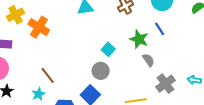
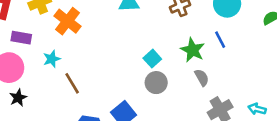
gray circle: (101, 71) -> (156, 83), moved
cyan star: (38, 94) -> (52, 59), moved

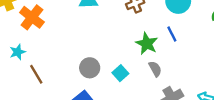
cyan square: (152, 59) -> (120, 73), moved
gray circle: (156, 83) -> (90, 68), moved

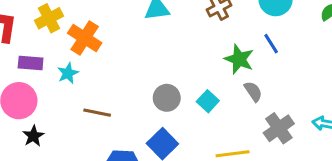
cyan star: (18, 52) -> (68, 73), moved
brown line: (36, 74) -> (97, 113), turned -42

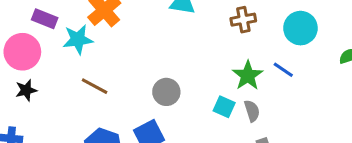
blue line: (271, 44) -> (283, 70), turned -40
cyan star: (68, 73) -> (78, 39), size x1.4
cyan square: (208, 101) -> (224, 107), moved, turned -35

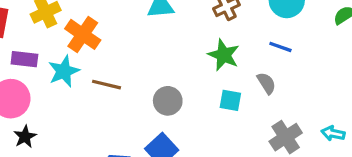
green star: (248, 76) -> (224, 55), moved
brown line: (95, 86) -> (107, 85), moved
gray semicircle: (252, 111) -> (266, 83), moved

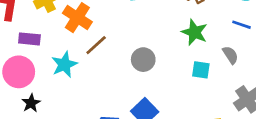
cyan star: (64, 71) -> (64, 64), moved
brown line: (107, 85) -> (96, 45), moved, turned -55
gray circle: (168, 101) -> (143, 60), moved

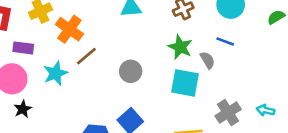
gray semicircle: (230, 55) -> (207, 60), moved
cyan square: (201, 70) -> (185, 83), size x1.6

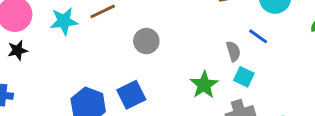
green star: (180, 47) -> (204, 85), moved
cyan square: (185, 83) -> (244, 77), moved, size x0.6

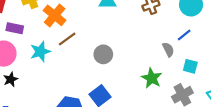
blue line: (258, 36) -> (184, 35), turned -64
cyan square: (244, 77) -> (190, 66), moved

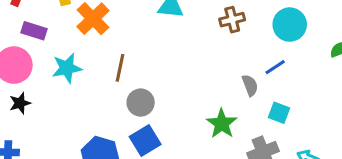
brown line: (67, 39) -> (120, 68), moved, turned -48
gray circle: (103, 54) -> (141, 103), moved

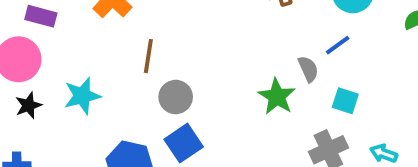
cyan star: (67, 68) -> (82, 96), moved
green star: (222, 124) -> (277, 97), moved

